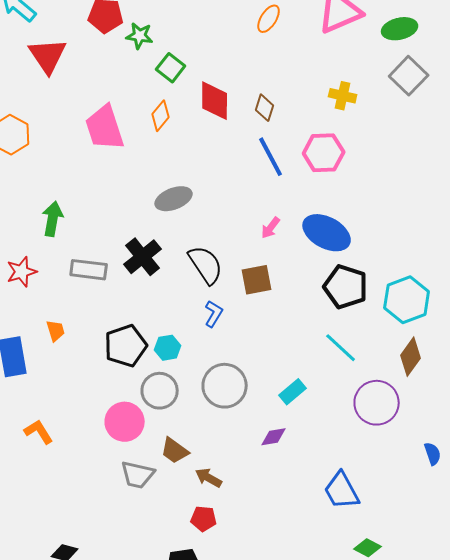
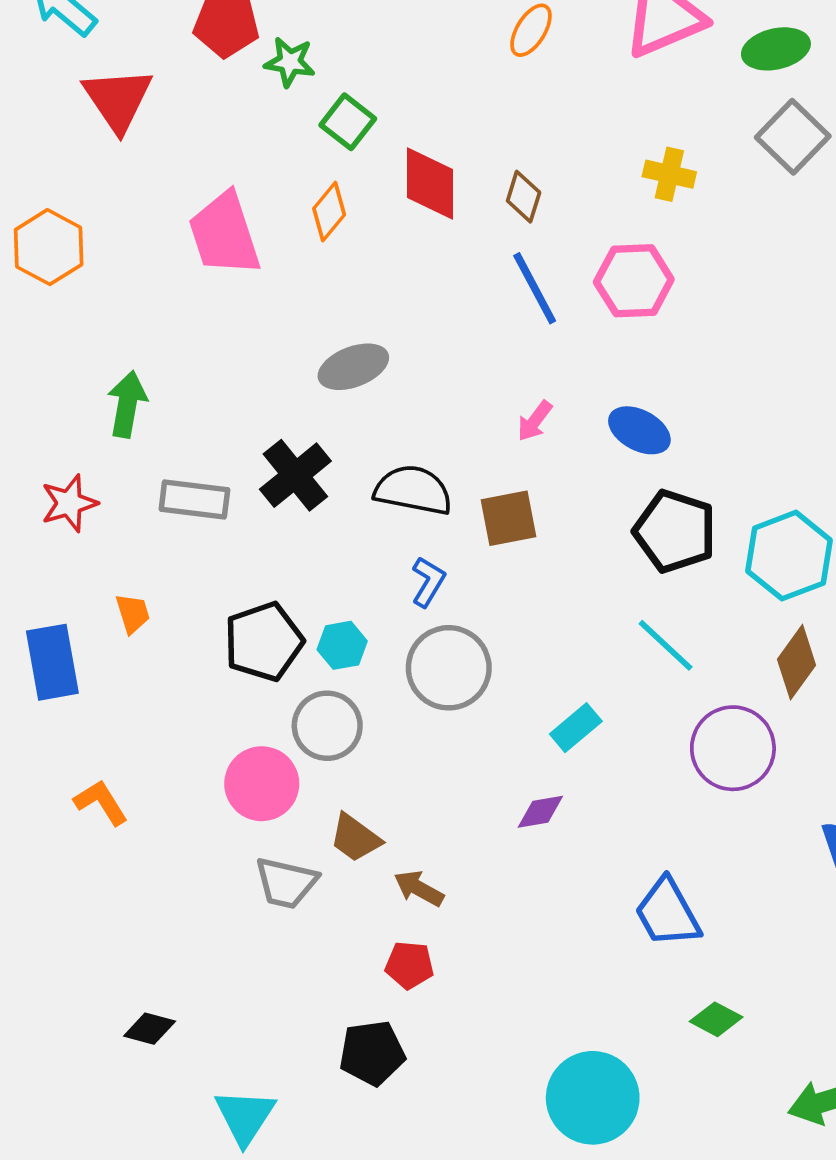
blue ellipse: (327, 233) -> (639, 430), size x0.7
black semicircle: (206, 265) -> (413, 490), turned -45
gray circle: (225, 386) -> (449, 668), moved

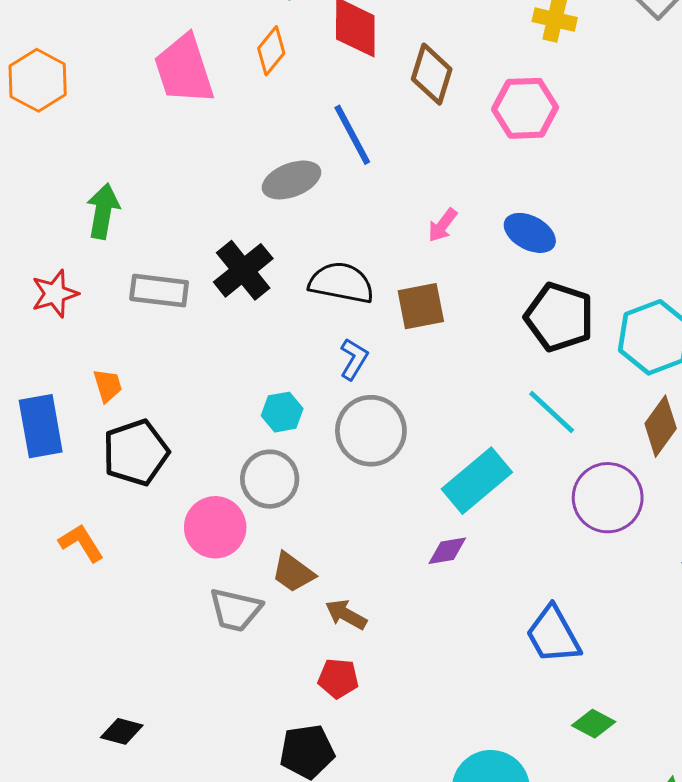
brown diamond: (524, 197) -> (432, 74), moved, size x1.4
blue line: (535, 288) -> (352, 135), moved
black pentagon: (264, 642) -> (136, 453), moved
cyan rectangle: (576, 728) -> (477, 481), size x1.6

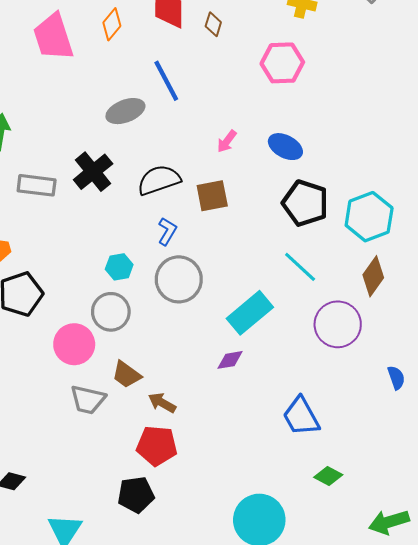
brown diamond: (432, 74) -> (213, 24), moved, size x0.6
black semicircle: (341, 283) -> (159, 180), turned -30
red pentagon: (338, 678) -> (157, 446), size x1.5

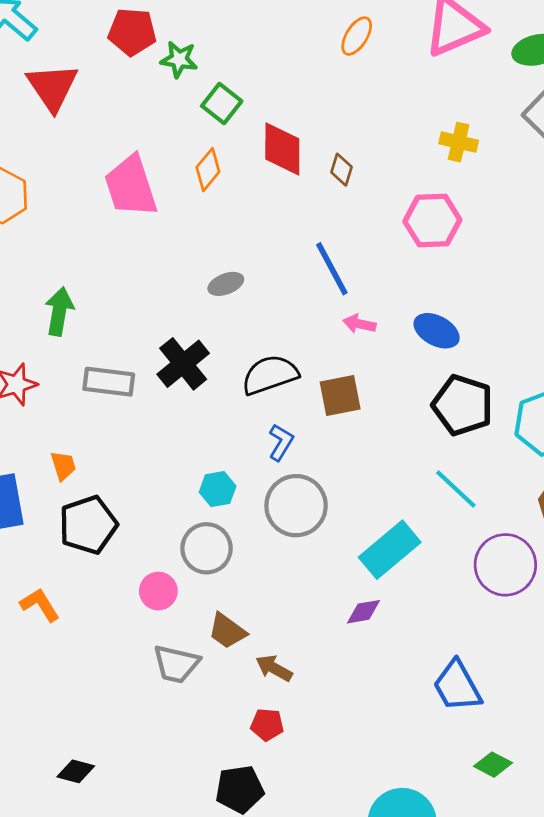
blue line: (166, 81) -> (332, 269), moved
gray ellipse: (125, 111) -> (226, 284), size x0.7
pink arrow: (227, 141) -> (359, 324), turned 65
pink circle: (74, 344) -> (158, 591), size x0.7
red pentagon: (157, 446) -> (267, 725), size x0.6

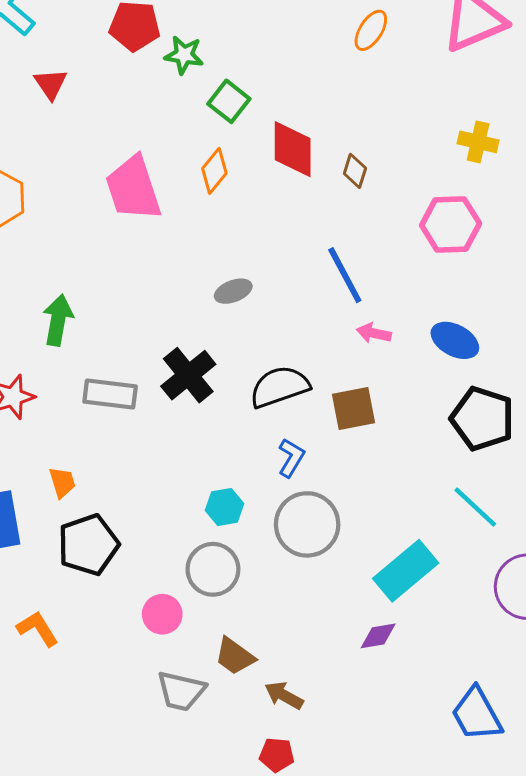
red triangle: (52, 87) -> (51, 84), size x0.6

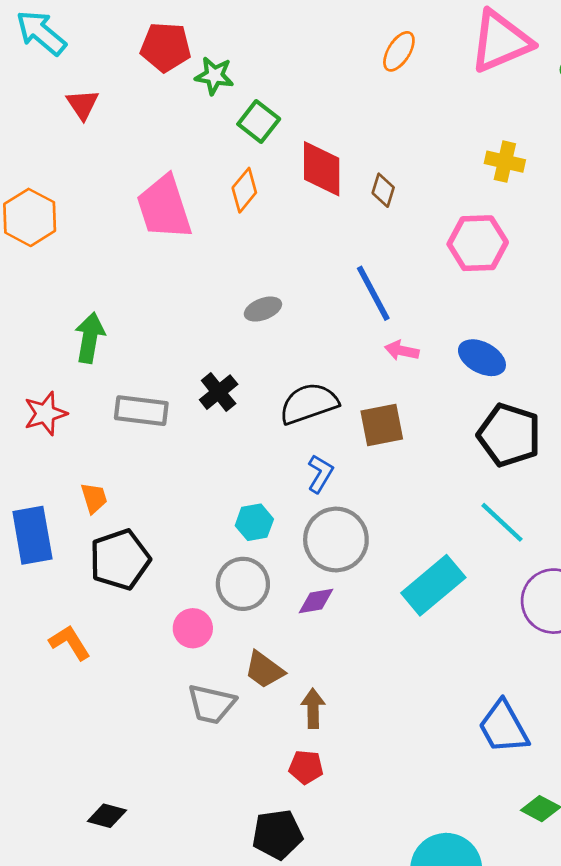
black cross: (188, 375) -> (219, 392), size x0.7
purple diamond: (378, 636) -> (316, 601), moved
brown arrow: (284, 695) -> (313, 708), turned 60

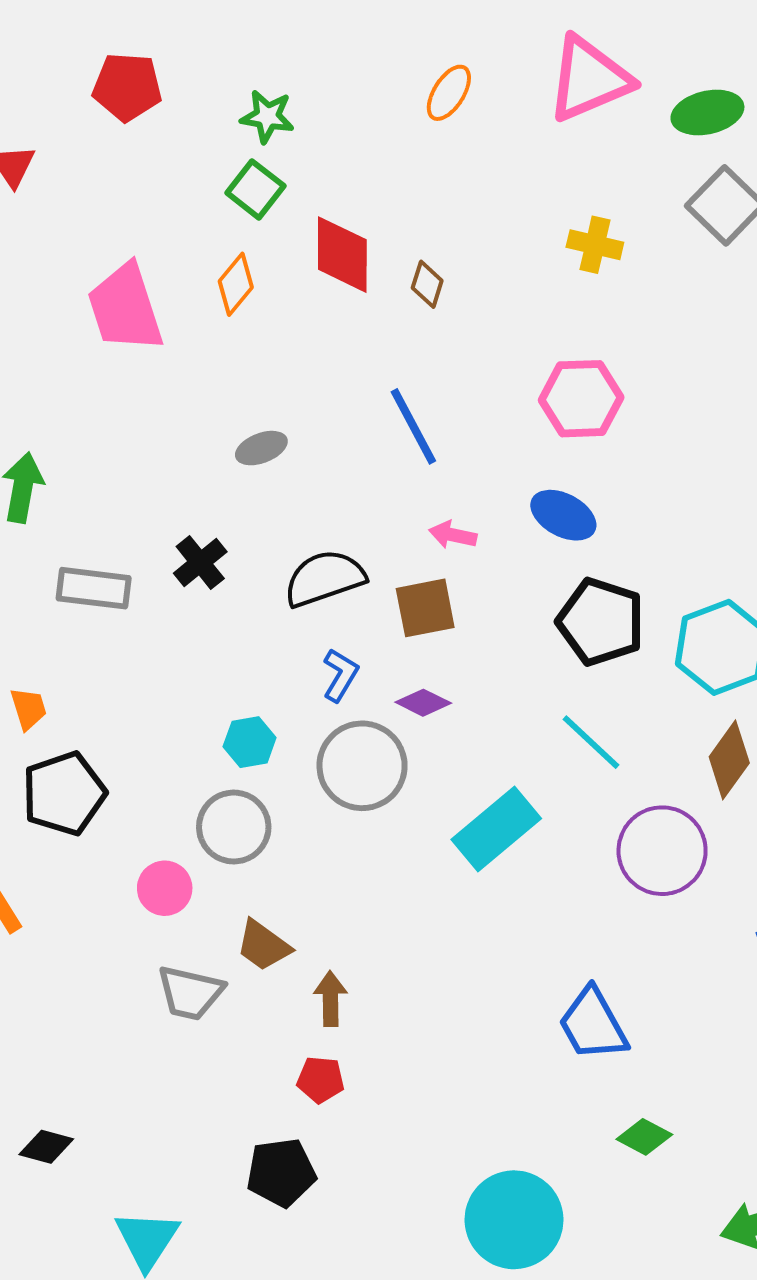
green star: (214, 76) -> (267, 116), moved
pink hexagon: (478, 243) -> (581, 399), moved
pink arrow: (402, 351) -> (453, 535), moved
purple diamond: (316, 601) -> (423, 703), moved, turned 36

